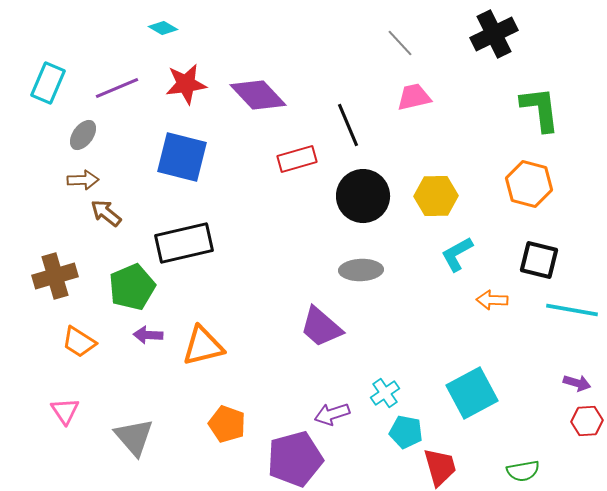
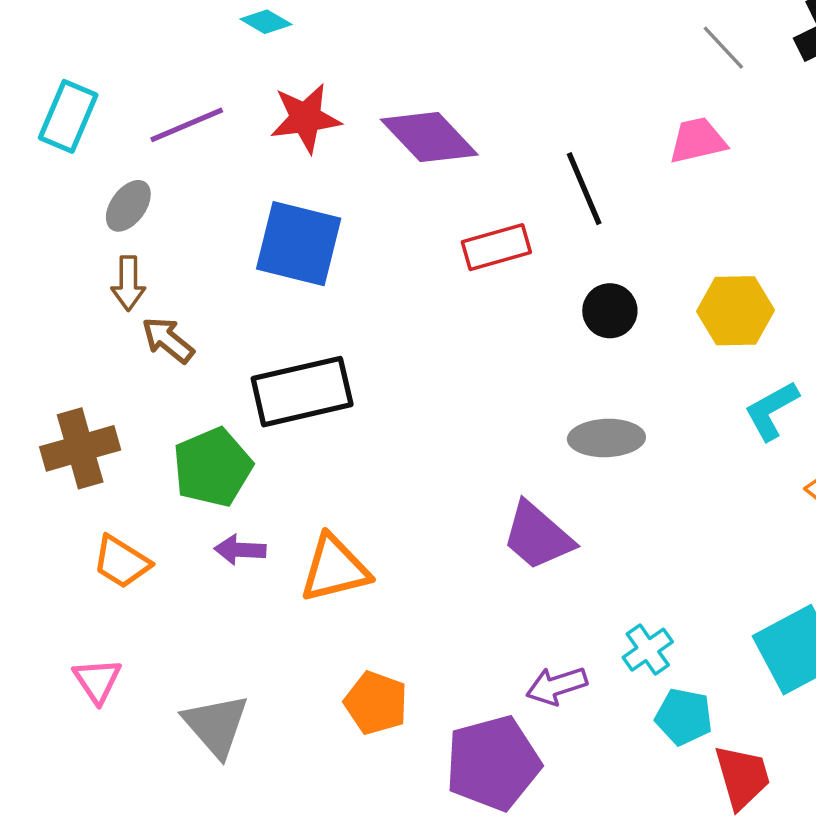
gray line: (400, 43) -> (723, 48), moved
brown arrow: (83, 180) -> (128, 283), turned 92
black circle: (363, 196) -> (610, 311), size x0.6

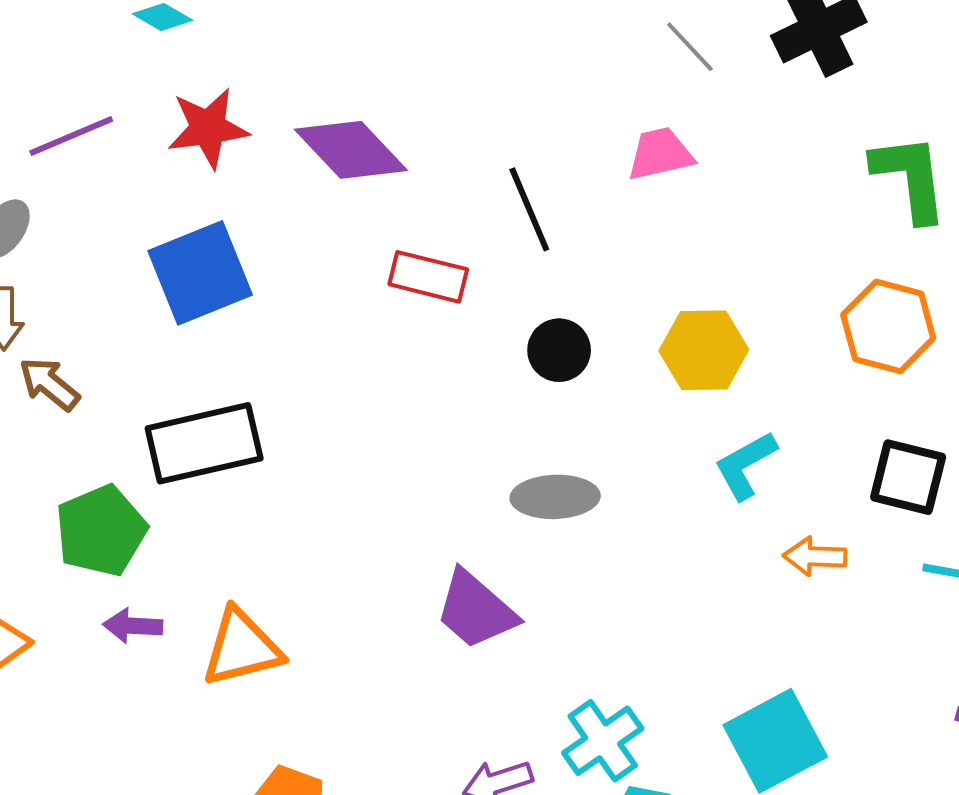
blue square: (299, 244) -> (200, 273), turned -36
red rectangle: (496, 247) -> (428, 277), turned 30
cyan cross: (648, 650) -> (603, 741), size x1.4

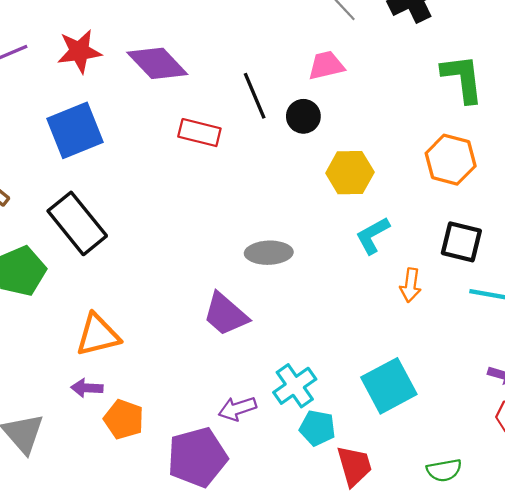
black circle: (559, 350) -> (303, 116), moved
black rectangle: (204, 443) -> (77, 223), turned 64
orange arrow: (815, 556) -> (411, 285), turned -84
purple arrow: (133, 626) -> (87, 388), moved

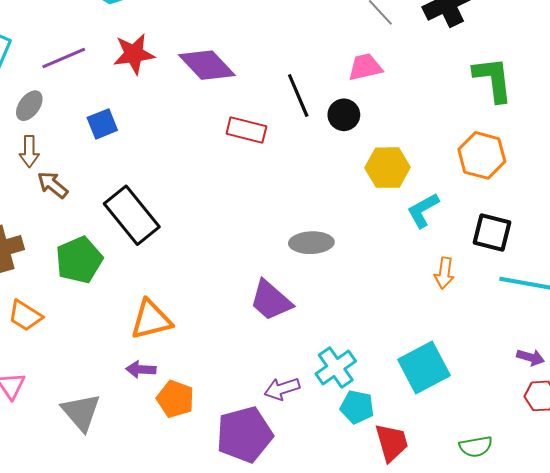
blue square: (75, 130) -> (102, 124), moved, size x0.6
cyan L-shape: (373, 235) -> (423, 210), moved

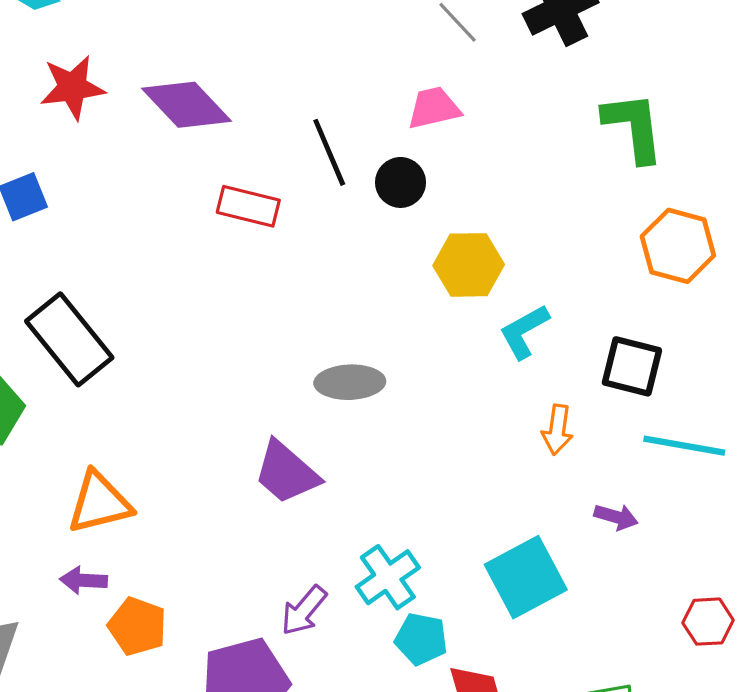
orange hexagon: (482, 155) -> (678, 246), moved
purple arrow: (531, 357) -> (616, 517), moved
purple arrow: (282, 389) -> (304, 610), turned -32

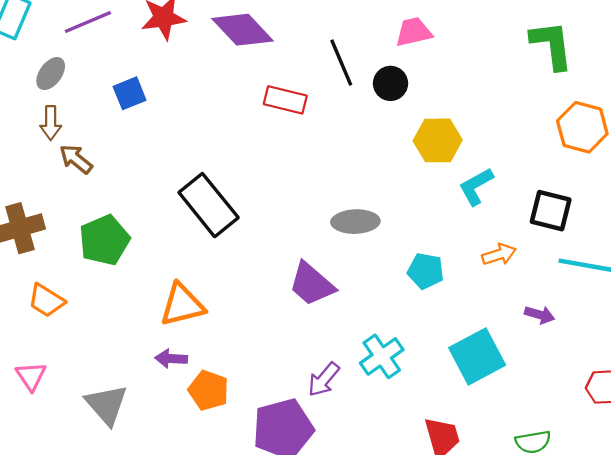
black rectangle: (69, 339) -> (209, 205), moved
orange arrow: (557, 430) -> (499, 254), turned -116
cyan pentagon: (421, 639) -> (426, 271), moved

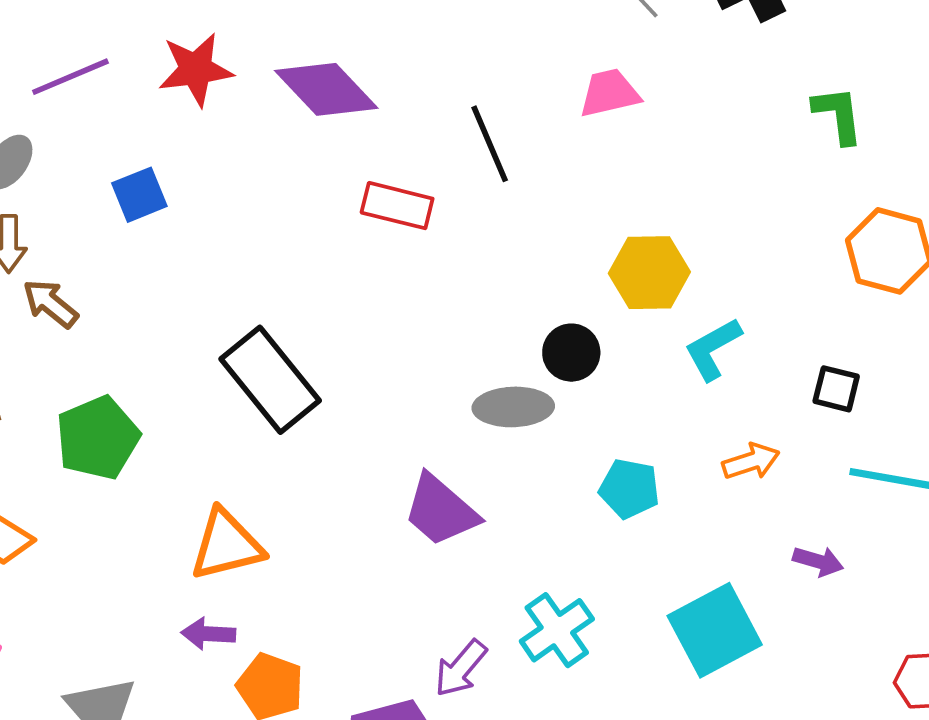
green L-shape: (552, 45) -> (838, 115), size x0.7
black circle: (391, 83) -> (571, 353), moved
black square: (551, 211) -> (836, 389), size x0.7

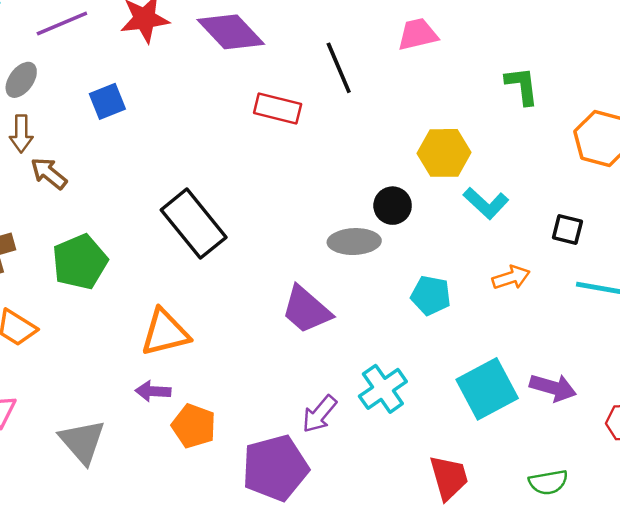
green L-shape: (838, 115) -> (522, 86), moved
cyan L-shape: (713, 349) -> (486, 203), turned -108
purple arrow: (818, 561) -> (553, 388), moved, size x1.4

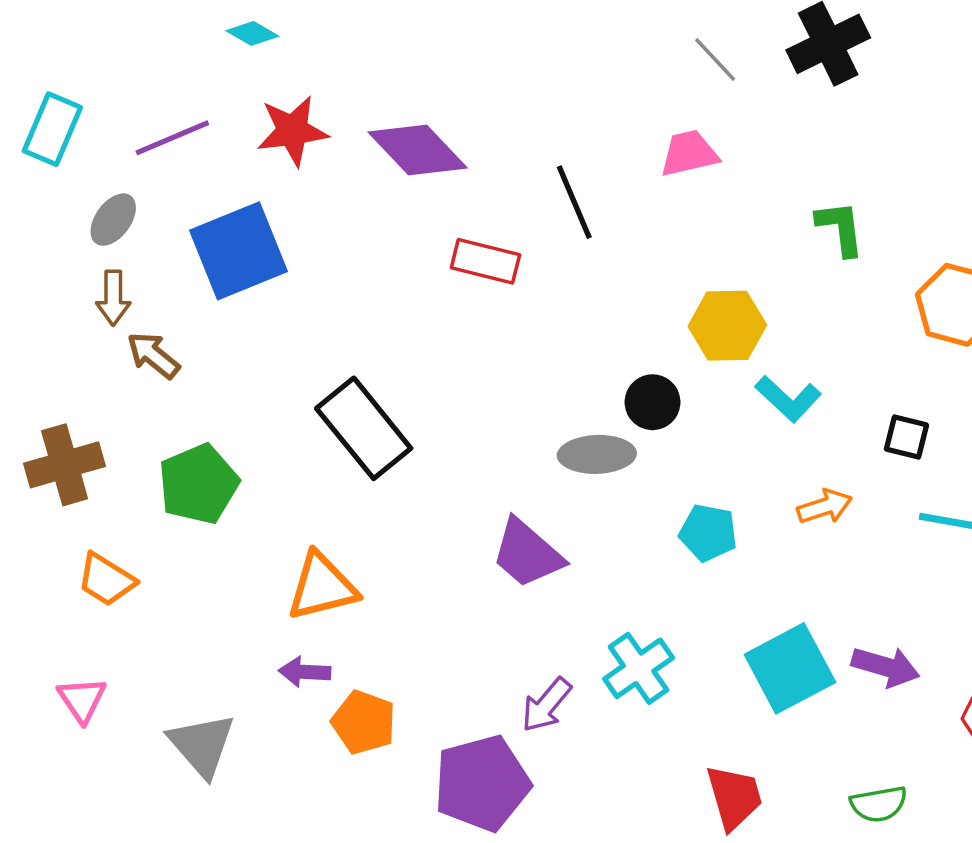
blue square: (107, 101) -> (238, 251), size x1.8

